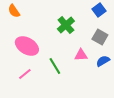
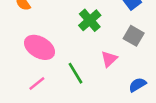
pink triangle: (81, 55) -> (109, 59), turned -40
blue semicircle: (103, 61) -> (137, 85), moved

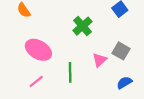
gray square: (134, 36) -> (121, 51), moved
green line: (76, 73) -> (70, 72), turned 30

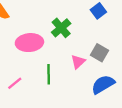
pink ellipse: (38, 50) -> (29, 43), moved, turned -35
blue semicircle: (124, 83) -> (103, 84), size x1.5

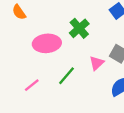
green line: (49, 74) -> (67, 76), turned 42

